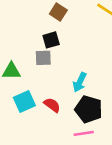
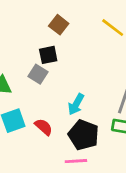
gray square: (43, 58) -> (38, 74), turned 30

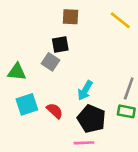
brown square: (59, 25) -> (70, 17), turned -36

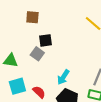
brown square: (70, 17) -> (32, 17), moved

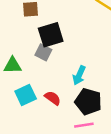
black square: (45, 40) -> (51, 35), size x1.5

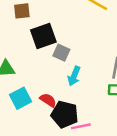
gray square: (43, 52) -> (61, 53), moved
black pentagon: (88, 102) -> (65, 114), moved

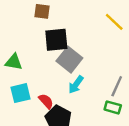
gray square: (61, 53) -> (69, 60), size x1.5

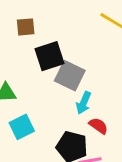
red semicircle: (46, 101) -> (98, 126), moved

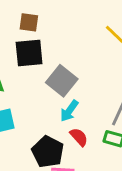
black square: (50, 56) -> (29, 53), moved

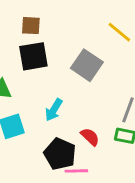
gray square: (62, 81) -> (87, 65), moved
cyan arrow: (69, 111) -> (54, 110), moved

